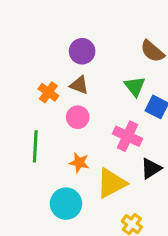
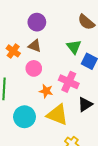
orange star: (79, 163) -> (46, 91), moved
yellow triangle: (111, 183) -> (57, 115), turned 50
cyan circle: (66, 204) -> (25, 117), moved

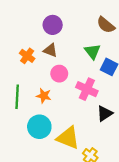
pink circle: (34, 68) -> (59, 74), moved
orange star: (46, 91) -> (44, 96), moved
yellow triangle: (57, 115) -> (68, 138), moved

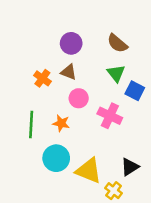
brown semicircle: (106, 25) -> (117, 43), moved
black triangle: (105, 113) -> (130, 167), moved

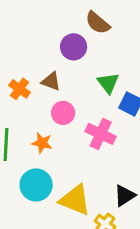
purple circle: (71, 43) -> (74, 47), moved
brown semicircle: (117, 43) -> (98, 23), moved

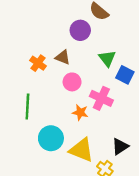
orange star: (42, 143) -> (80, 112), moved

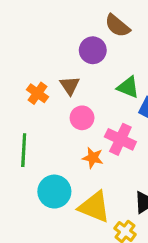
brown triangle: (63, 57) -> (70, 86), turned 35
green triangle: (107, 58) -> (128, 87), turned -30

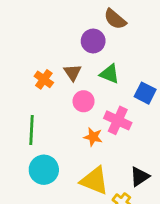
green triangle: (128, 87) -> (110, 74), moved
cyan circle: (54, 192) -> (44, 170), moved

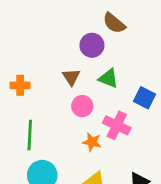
orange cross: (44, 79) -> (20, 85), moved, turned -36

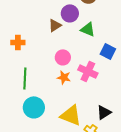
brown triangle: (71, 77) -> (55, 25), moved, turned 32
green triangle: (109, 78) -> (88, 29), moved
orange star: (92, 142) -> (64, 77), moved

